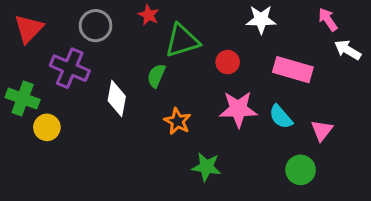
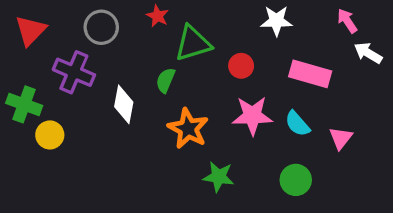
orange star: (178, 121) -> (188, 129), size x1.4
green circle: (301, 170) -> (296, 180), moved

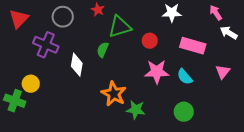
green cross: (24, 104) -> (15, 101), moved
orange star: (188, 129) -> (114, 94), moved
pink triangle: (341, 138) -> (223, 72), moved

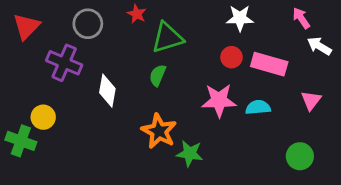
red circle: (150, 41) -> (232, 57), moved
green semicircle: (103, 50) -> (158, 75), moved
cyan semicircle: (185, 77) -> (258, 107), turned 126
green circle: (184, 112) -> (300, 156), moved

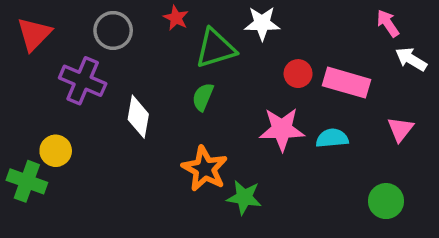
white star: (240, 18) -> (262, 23), moved

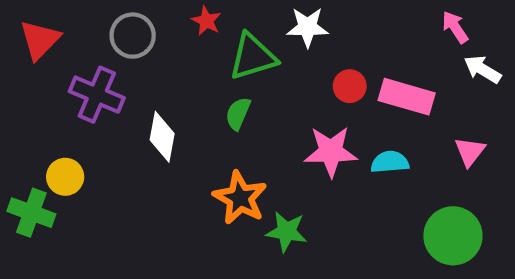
green circle: (386, 201) -> (453, 236), size x1.4

